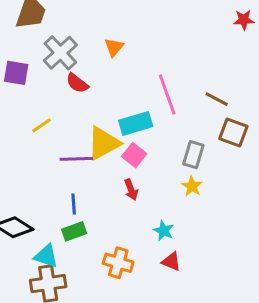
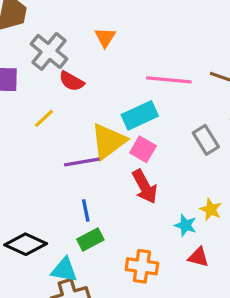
pink line: (167, 95) -> (169, 80), turned -57
yellow line: (42, 125) -> (44, 118), moved
gray rectangle: (193, 155) -> (206, 140), turned -40
yellow star: (192, 186) -> (211, 209), moved
red arrow: (131, 190) -> (145, 187), size x1.5

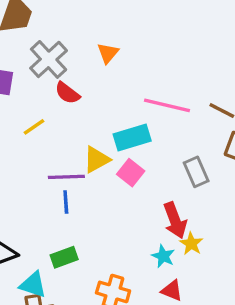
yellow triangle: (108, 141) -> (97, 159), size x0.7
red arrow: (145, 187) -> (175, 220), moved
blue line: (86, 210) -> (66, 202), moved

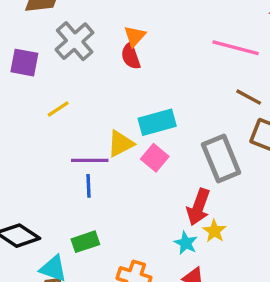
red semicircle: (67, 93) -> (131, 56), moved, turned 32
pink line: (167, 105) -> (236, 48), moved
gray rectangle: (196, 172) -> (221, 159), size x1.5
red arrow: (175, 220) -> (198, 207), turned 39

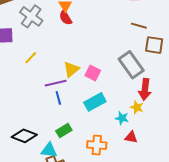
cyan rectangle: (157, 122) -> (95, 102), moved
red arrow: (198, 207) -> (145, 89), moved

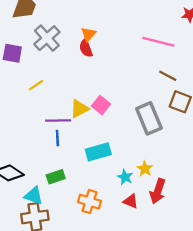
pink square: (93, 73) -> (101, 105), moved
red arrow: (145, 89) -> (158, 191), moved

